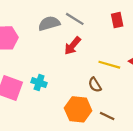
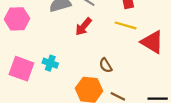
yellow line: (109, 65) -> (126, 25), moved

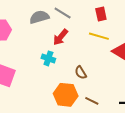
cyan cross: (50, 63) -> (48, 58), moved

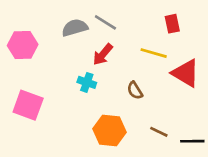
red rectangle: (101, 14) -> (172, 24), moved
brown semicircle: (81, 73) -> (135, 90), moved
brown line: (92, 101) -> (159, 132), moved

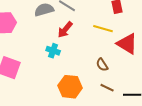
brown semicircle: (135, 90) -> (102, 65), moved

